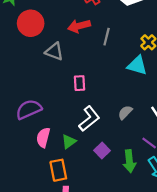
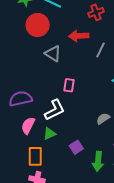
white L-shape: (89, 119) -> (55, 110), moved

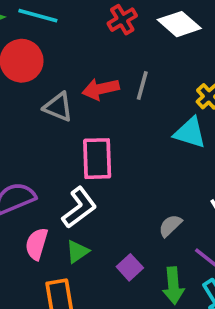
red arrow: (79, 36) -> (101, 89), moved
pink rectangle: (69, 85) -> (97, 159), size x1.6
gray semicircle: (103, 119) -> (170, 226), moved

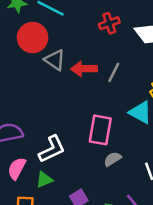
gray triangle: (58, 107) -> (55, 60), moved
pink rectangle: (97, 159) -> (100, 130), moved
gray semicircle: (170, 226) -> (112, 159), moved

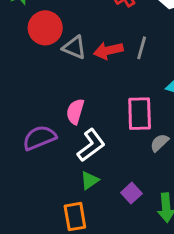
pink semicircle: (17, 168) -> (75, 112), moved

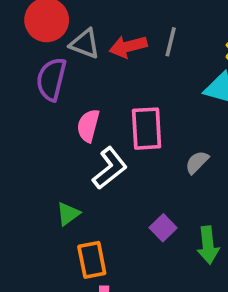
pink rectangle: (140, 114) -> (147, 129), moved
purple semicircle: (39, 138) -> (51, 79), moved, turned -52
green triangle: (90, 180) -> (68, 214), moved

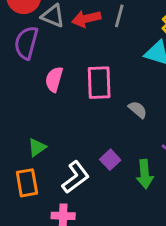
gray semicircle: (197, 162) -> (138, 110), turned 84
white L-shape: (110, 168) -> (76, 177), moved
orange rectangle: (92, 260) -> (27, 183), moved

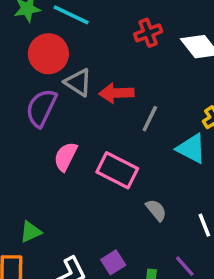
gray line: (119, 16) -> (150, 119), moved
pink rectangle: (99, 83) -> (117, 170), turned -72

